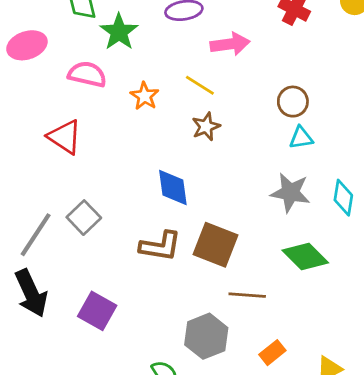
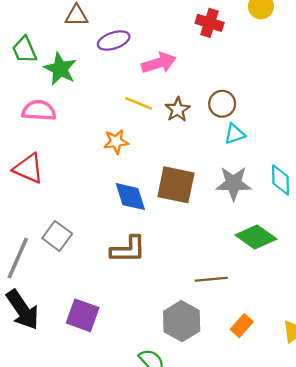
orange star: (145, 96) -> (116, 142), moved, turned -30
brown star: (206, 127) -> (178, 110), moved
brown square: (216, 245) -> (176, 185), moved

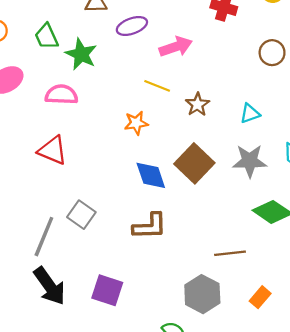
brown circle: (222, 104) -> (272, 53), moved
brown star: (178, 110) -> (197, 104), moved
brown square: (176, 185) -> (194, 163), turned 33

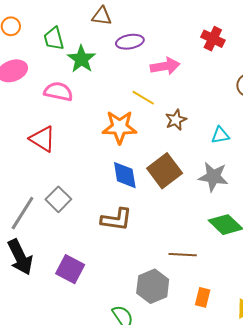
orange star: (136, 123) -> (120, 127), size x1.6
orange rectangle: (260, 297) -> (203, 297), turned -36

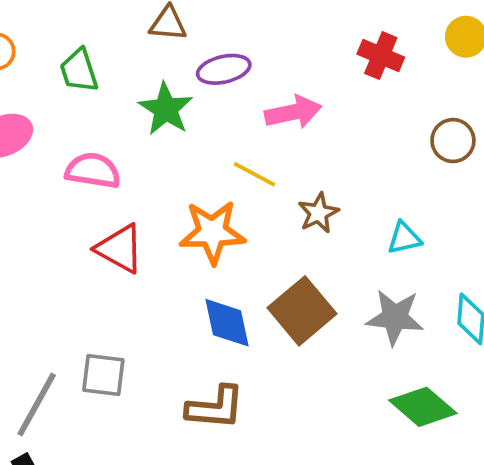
green star: (81, 59) -> (166, 109), moved
red triangle: (43, 139) -> (120, 249), moved
gray square: (58, 199) -> (103, 375), turned -35

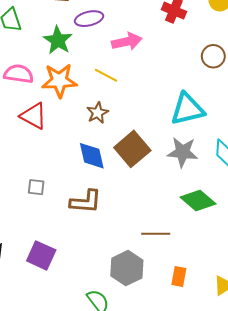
brown star: (318, 213) -> (98, 113), moved
orange star: (212, 232) -> (59, 81), moved
cyan triangle: (404, 238) -> (187, 109), size x1.8
gray square: (103, 375) -> (36, 187), moved, size x0.7

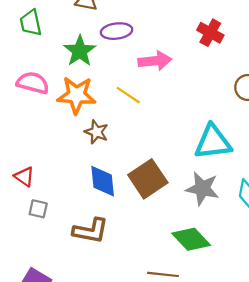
brown star: (98, 113) -> (96, 132), moved, turned -30
red triangle: (33, 116) -> (24, 177), moved, size x0.7
green diamond: (198, 200) -> (191, 239), moved

